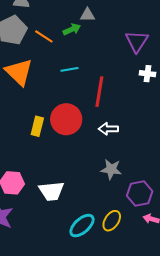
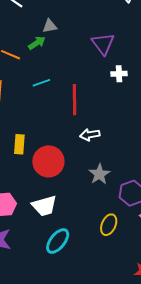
red circle: (66, 119) -> (48, 161), moved
gray star: (111, 169) -> (99, 174), turned -30
cyan ellipse: (82, 226) -> (58, 241), moved

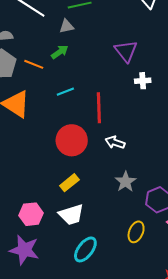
gray triangle: (50, 26) -> (67, 26), moved
white arrow: (90, 135) -> (115, 142), turned 30
yellow rectangle: (19, 144) -> (69, 183), moved, turned 48
red circle: (48, 161) -> (72, 140), moved

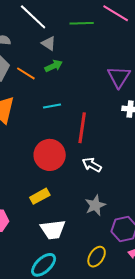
gray triangle: (67, 26) -> (49, 43), moved, turned 35
white trapezoid: (71, 215) -> (53, 230), moved

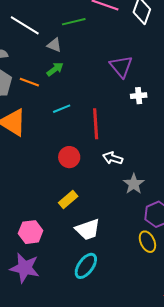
gray triangle: (49, 43) -> (54, 45), moved
red circle: (50, 155) -> (69, 157), size x0.7
gray star: (95, 205) -> (134, 184), moved
yellow ellipse: (97, 257) -> (147, 242), moved, turned -45

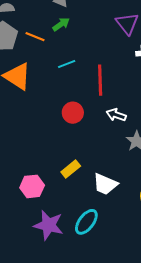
yellow rectangle: (68, 199) -> (71, 169), moved
white trapezoid: (88, 229) -> (105, 184), moved, turned 40
purple star: (25, 268) -> (49, 225), moved

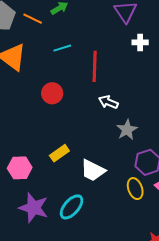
red circle: (73, 113) -> (52, 93), moved

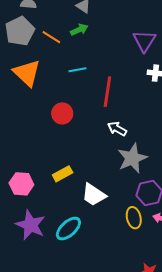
gray star: (127, 130) -> (132, 158), size x1.4

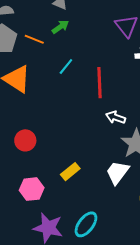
cyan line: (77, 70) -> (66, 67), turned -30
red circle: (62, 113) -> (25, 140), moved
white trapezoid: (94, 195) -> (117, 172), moved, turned 104

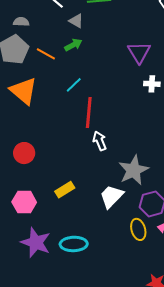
red line: (99, 83) -> (89, 112), moved
white arrow: (116, 117) -> (100, 141), moved, turned 42
cyan ellipse: (86, 224) -> (74, 244), turned 44

